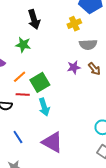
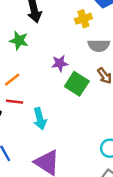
purple star: (74, 67) -> (60, 63), moved
green square: (40, 82) -> (77, 84), moved, turned -30

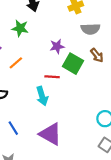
red line: (14, 102) -> (52, 77), moved

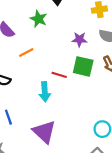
purple star: (57, 46) -> (79, 39), moved
green square: (73, 64) -> (83, 66), turned -30

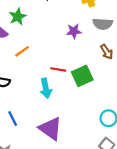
green star: (39, 19) -> (18, 17), moved, turned 30
green square: (83, 66) -> (82, 76), moved, turned -30

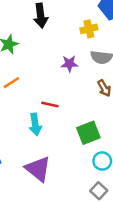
green square: (82, 76) -> (88, 133), moved

